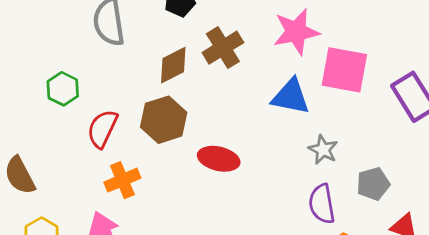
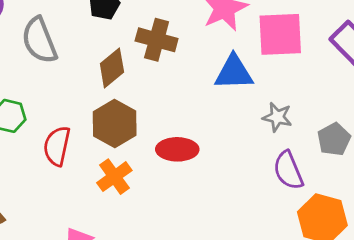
brown cross: (223, 48) -> (157, 40), turned -30
orange cross: (122, 180) -> (114, 177), moved

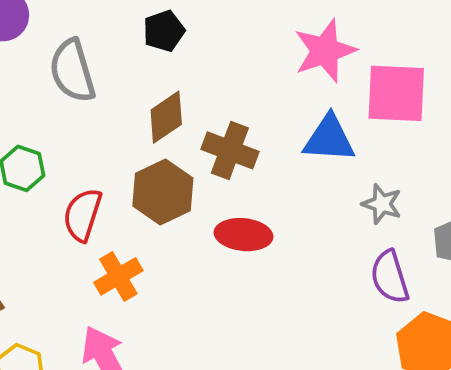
brown cross: (157, 40) -> (230, 150), moved
orange cross: (114, 177) -> (118, 276), moved

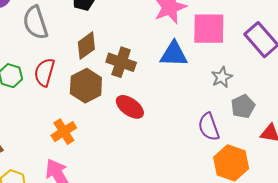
gray star: (382, 204) -> (222, 77), moved, turned 30
red semicircle: (82, 215) -> (44, 72), moved
red ellipse: (244, 235) -> (130, 107), turned 32

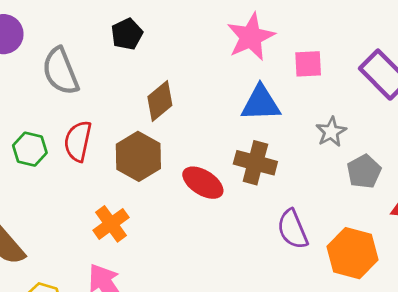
pink square: (209, 29) -> (308, 64), size x0.6
brown diamond: (86, 46) -> (160, 101), moved
brown cross: (121, 62) -> (255, 163), moved
purple semicircle: (209, 127) -> (293, 229), moved

